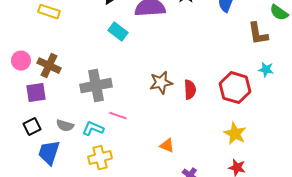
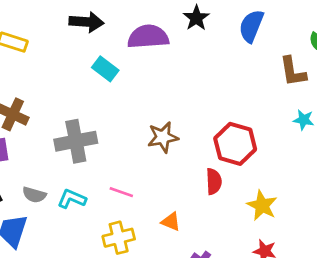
red hexagon: (235, 88) -> (235, 144), moved
red semicircle: (190, 90) -> (214, 181), moved
pink line: (118, 116) -> (121, 192), moved
yellow cross: (100, 158) -> (119, 238), moved

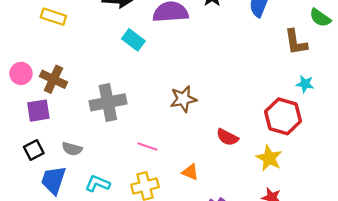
red hexagon: (235, 144) -> (283, 116), moved
red semicircle: (214, 181) -> (227, 137), turned 120
cyan L-shape: (72, 199) -> (98, 184), moved

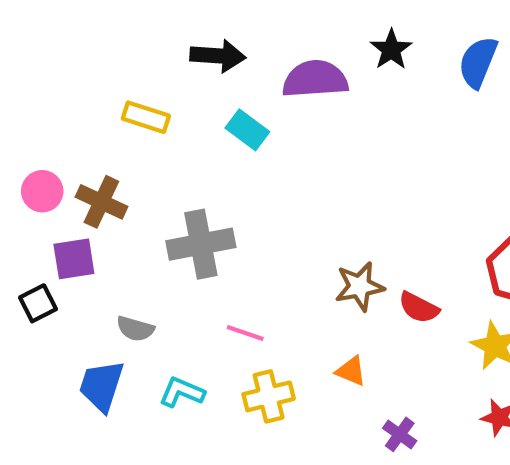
yellow rectangle: (53, 17) -> (146, 117), moved
brown star: (183, 99) -> (360, 286), moved
pink line: (147, 146) -> (245, 333), moved
black square: (34, 150) -> (38, 303), moved

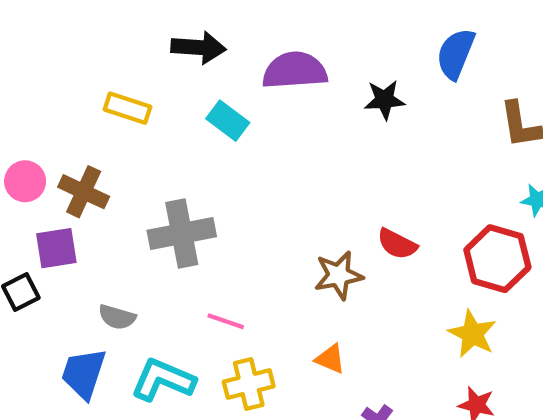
black star: (391, 50) -> (385, 100), moved, turned 30
red semicircle: (419, 308) -> (397, 244), moved
cyan L-shape: (182, 392) -> (163, 380), size x1.4

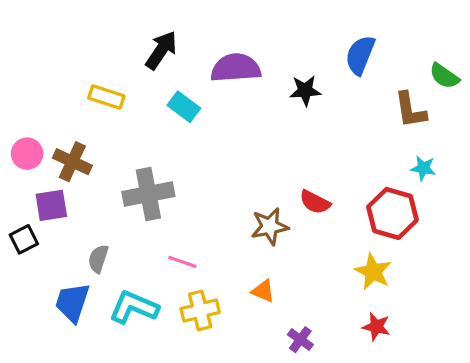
black arrow: (199, 47) -> (161, 50), turned -60
gray semicircle: (117, 317) -> (98, 259), turned 92

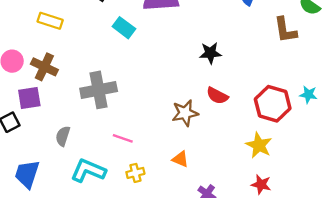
black star: (305, 91) -> (210, 53), moved
yellow rectangle: (106, 97) -> (50, 21), moved
cyan star: (423, 168) -> (308, 95), moved
blue trapezoid: (72, 302) -> (27, 174), moved
yellow cross: (200, 310) -> (135, 173), size x0.7

